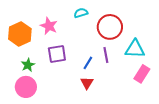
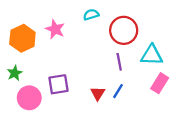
purple square: (57, 54) -> (58, 84), moved
blue line: (88, 63) -> (118, 91), moved
green star: (28, 65) -> (15, 73), moved

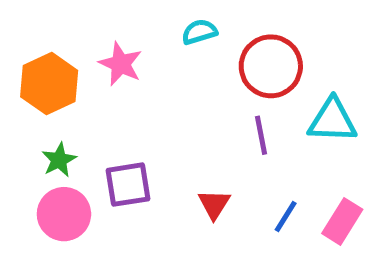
green star: (15, 73) -> (59, 160), moved
pink rectangle: (160, 83) -> (342, 221), moved
blue line: (118, 91) -> (286, 217), moved

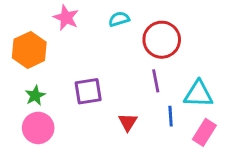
pink star: (121, 64) -> (66, 18), moved
cyan triangle: (332, 121) -> (198, 94), moved
purple square: (128, 185) -> (88, 91), moved
blue line: (286, 217) -> (171, 116), moved, turned -36

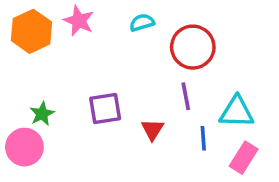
orange hexagon: (29, 50) -> (31, 31), moved
red triangle: (128, 122) -> (152, 130), moved
pink circle: (38, 128) -> (24, 147), moved

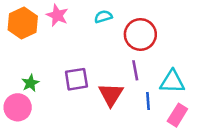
red triangle: (152, 130) -> (111, 95), size x1.5

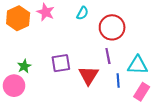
cyan semicircle: (103, 17) -> (82, 13), turned 136

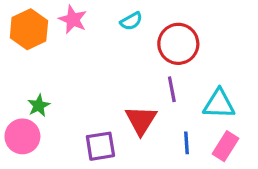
cyan semicircle: (82, 13) -> (131, 21), turned 32
purple square: (61, 63) -> (100, 146), moved
blue line: (118, 81) -> (186, 143), moved

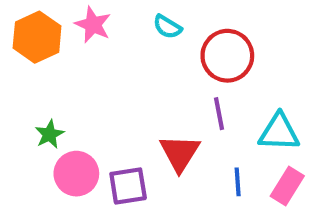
cyan semicircle: (131, 21) -> (167, 27), turned 60
pink circle: (22, 136) -> (76, 174), moved

